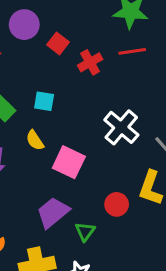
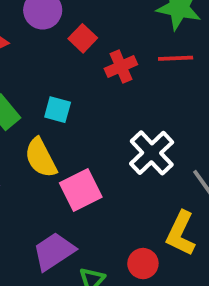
yellow semicircle: (35, 140) -> (41, 158), size x1.5
pink square: (69, 162) -> (81, 190), turned 32
red circle: (117, 204) -> (143, 264), moved

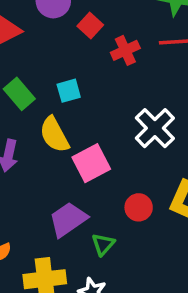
cyan square: (58, 110) -> (69, 91), turned -30
red circle: (143, 264) -> (139, 207), moved

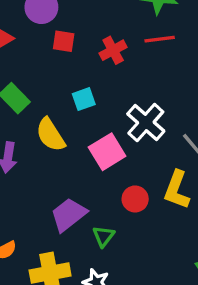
red square: (90, 26) -> (64, 41), moved, turned -30
cyan square: (69, 91) -> (84, 99), moved
pink square: (91, 163) -> (107, 152), moved

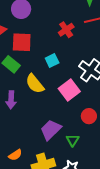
red square: (64, 41) -> (22, 42), moved, size x1.5

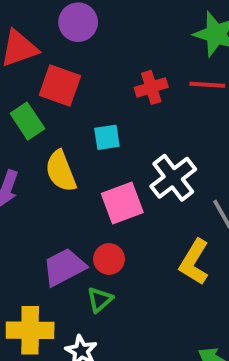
red circle: (89, 116) -> (109, 259), moved

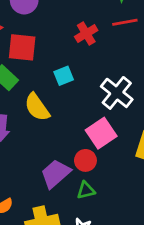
pink square: (122, 203) -> (101, 133), moved
green triangle: (100, 300) -> (86, 190), turned 42

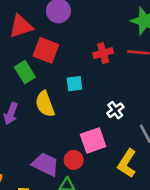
white cross: (117, 93) -> (115, 110), size x0.6
purple trapezoid: (56, 174) -> (45, 164), turned 52

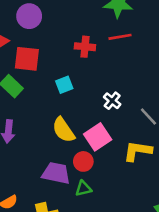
red cross: (103, 53) -> (85, 47), turned 36
yellow semicircle: (45, 104) -> (63, 130), moved
yellow L-shape: (127, 163) -> (138, 151), turned 80

